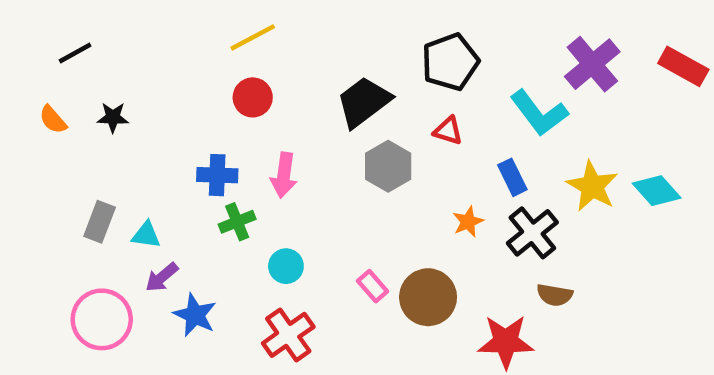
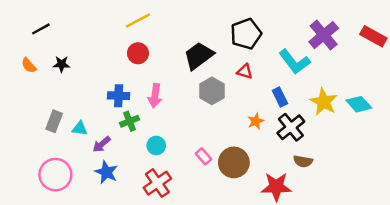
purple arrow: (162, 277) -> (102, 144), moved

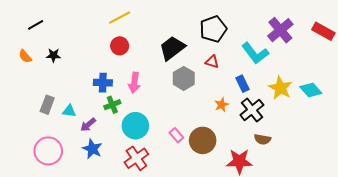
cyan circle: (156, 145) -> (135, 126), size x1.6

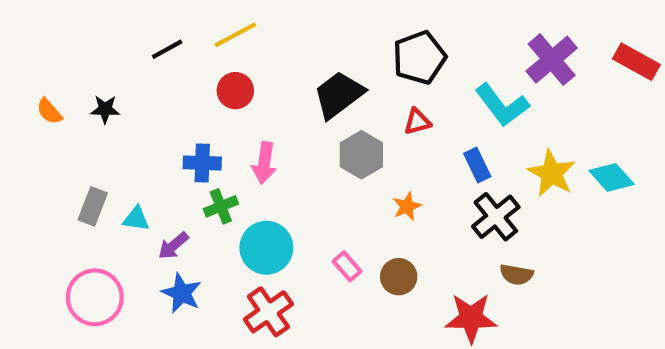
black line: (36, 25) -> (167, 49), moved
red triangle: (212, 62) -> (417, 122), turned -32
orange star: (222, 105) -> (407, 206), moved
brown circle: (203, 140) -> (399, 277), size x0.7

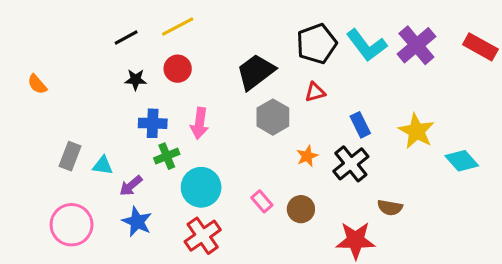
cyan L-shape: (502, 105) -> (366, 45), moved
black star: (105, 109) -> (136, 80), moved
cyan diamond: (612, 177) -> (462, 161), moved
black cross: (496, 217) -> (351, 164), moved

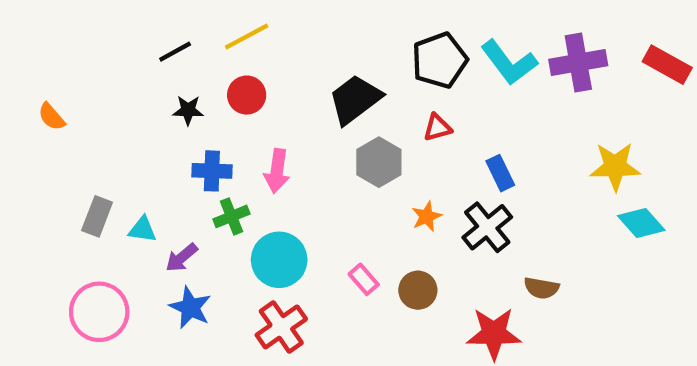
purple cross: (416, 45) -> (578, 63), turned 30
yellow star: (416, 131) -> (615, 167), moved, turned -30

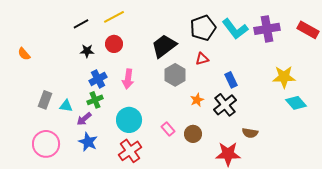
blue cross: (212, 171) -> (98, 79), turned -30
green cross: (231, 216) -> (95, 100), moved

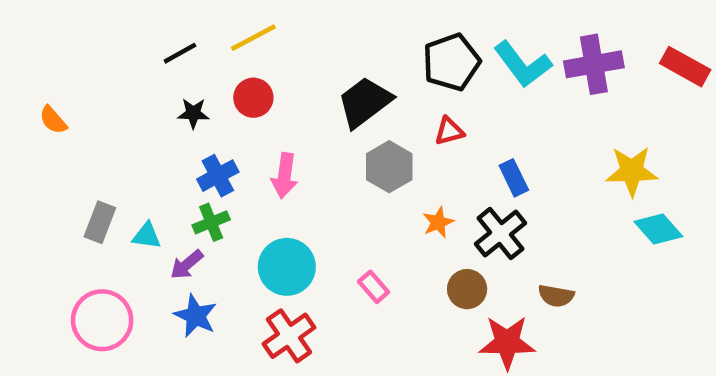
brown circle: (193, 134) -> (467, 289), moved

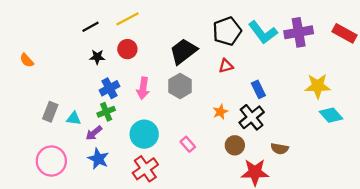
gray hexagon: (389, 167) -> (180, 86), moved

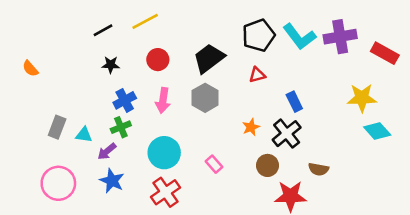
red rectangle: (344, 33) -> (385, 53), moved
red circle: (127, 49) -> (158, 60), moved

